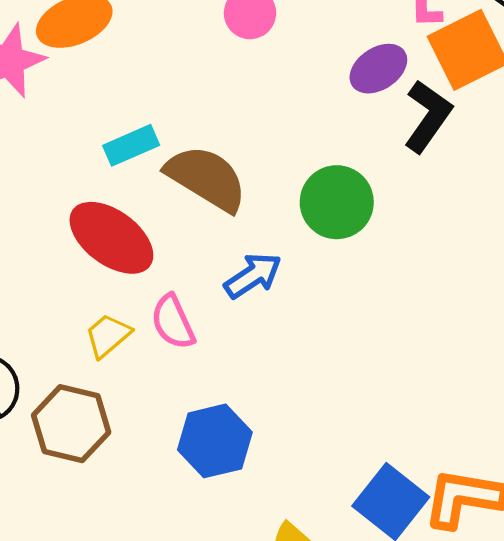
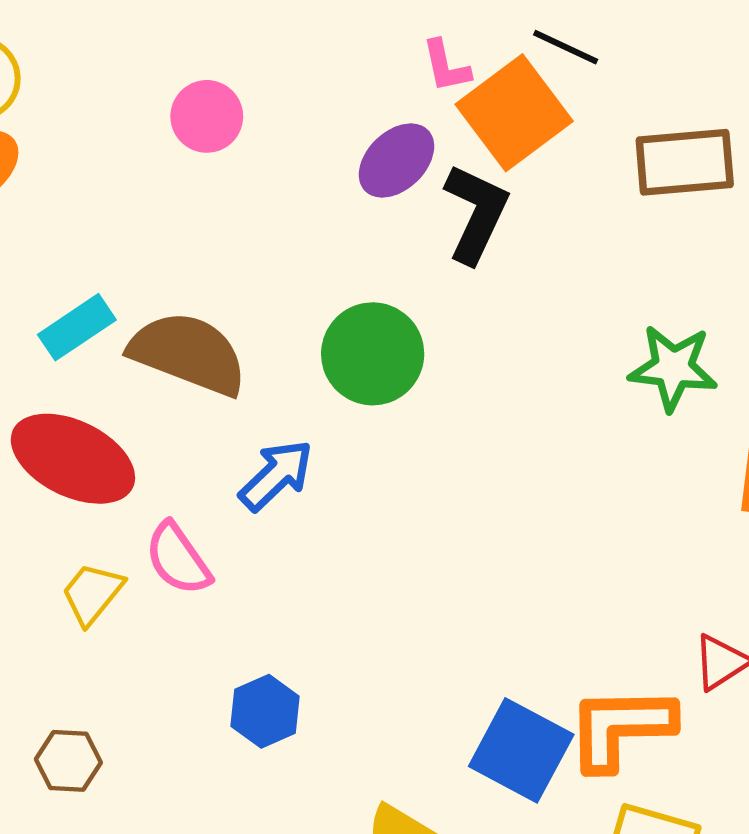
brown hexagon: (71, 424) -> (68, 761), moved, size x0.6
blue hexagon: (215, 441) -> (265, 711), size x0.7

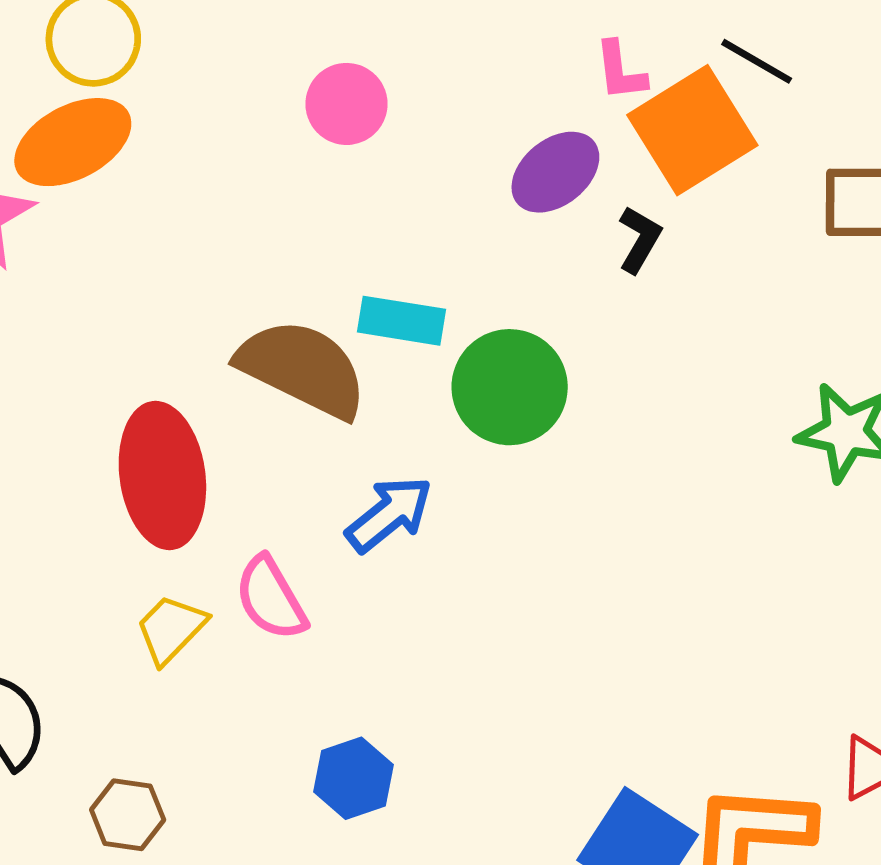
black L-shape: (476, 213) -> (640, 239), size x0.6
cyan rectangle: (77, 327) -> (402, 321), moved, turned 38
red ellipse: (73, 459) -> (162, 476), turned 51

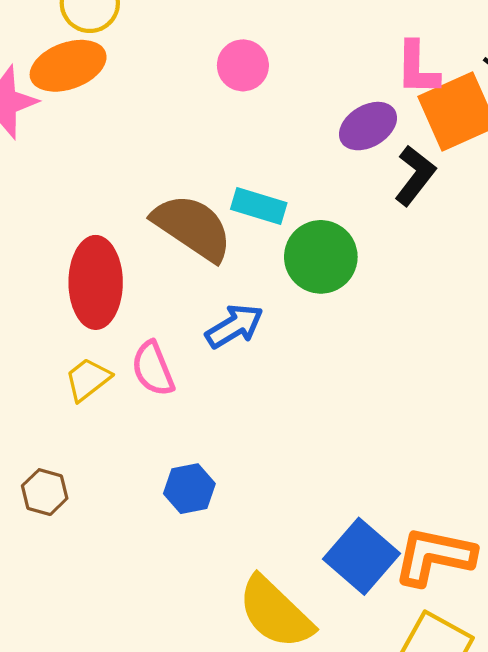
pink L-shape: (620, 71) -> (417, 68), size x1.4
black L-shape: (640, 239) -> (415, 175), size x1.4

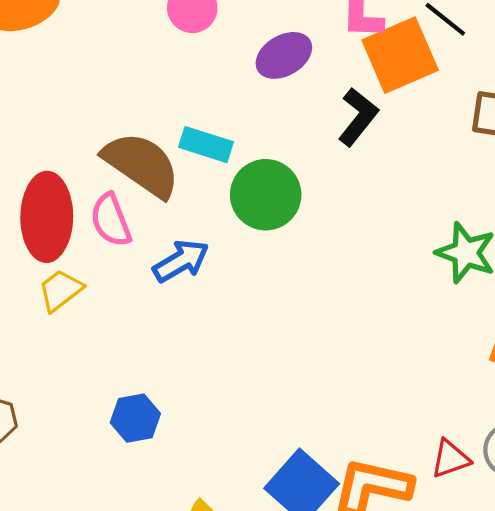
purple ellipse: (368, 126) -> (284, 55), moved
pink semicircle: (153, 369) -> (111, 220), moved
yellow trapezoid: (88, 379) -> (60, 290), moved

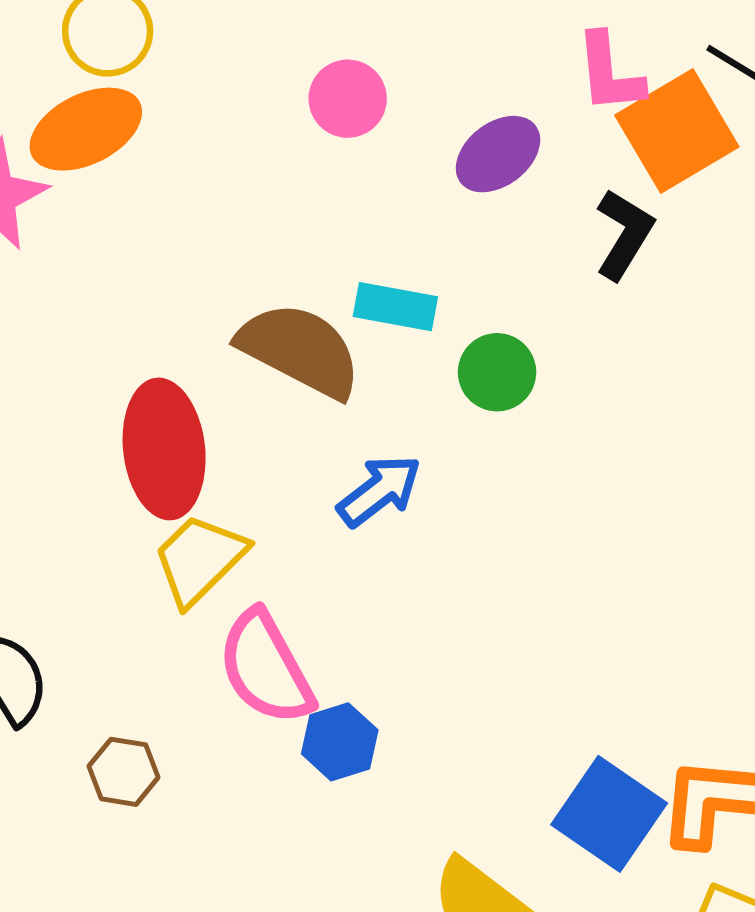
green circle: (266, 195) -> (497, 372), size x0.7
pink semicircle: (111, 220) -> (266, 668), moved, size x1.4
yellow trapezoid: (60, 290) -> (199, 559), size x1.4

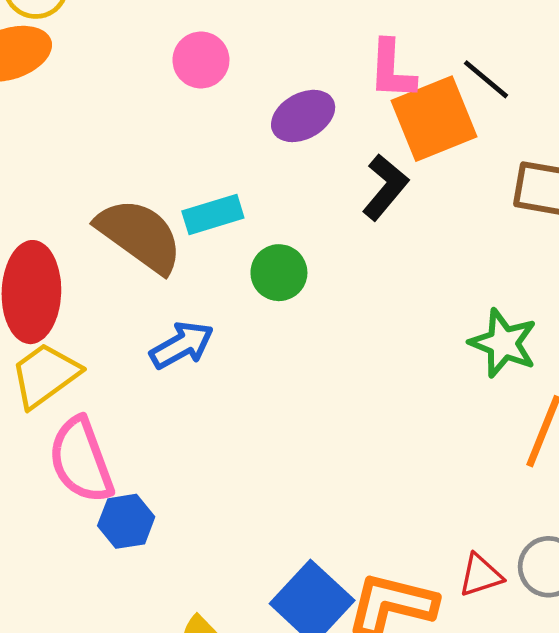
cyan rectangle: (395, 307) -> (213, 215), turned -36

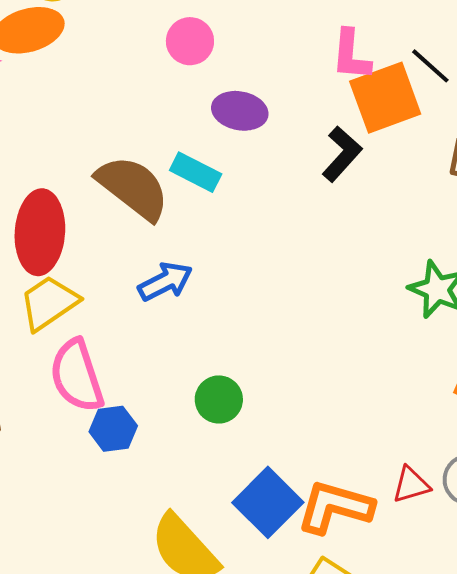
purple ellipse: (303, 116) -> (240, 111), moved, turned 38
cyan rectangle: (213, 215) -> (196, 172), turned 42
green circle: (279, 273) -> (219, 399), moved

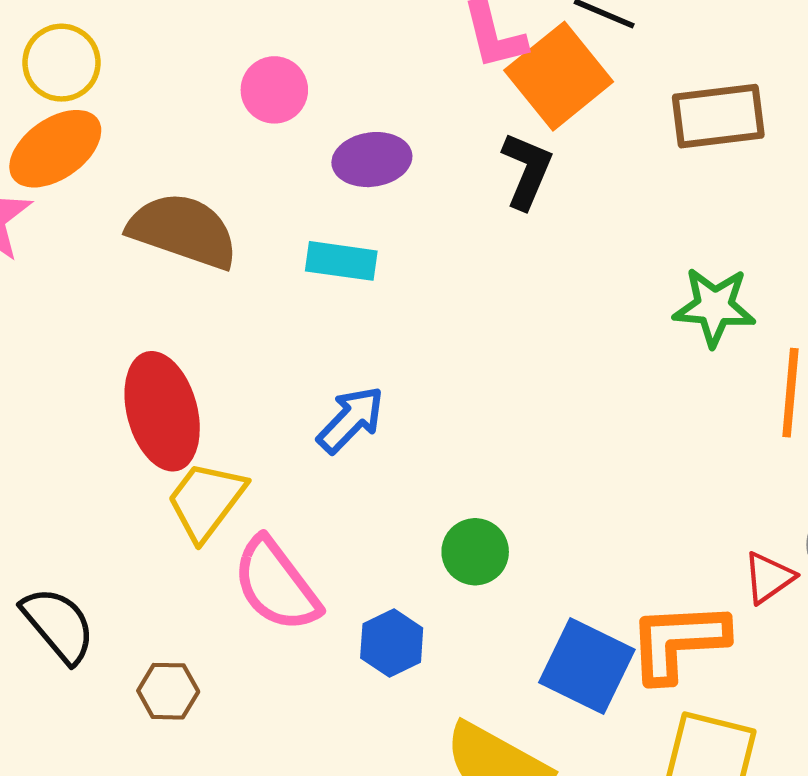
brown semicircle: (133, 188) -> (183, 231), moved
blue hexagon: (113, 429) -> (392, 643), moved

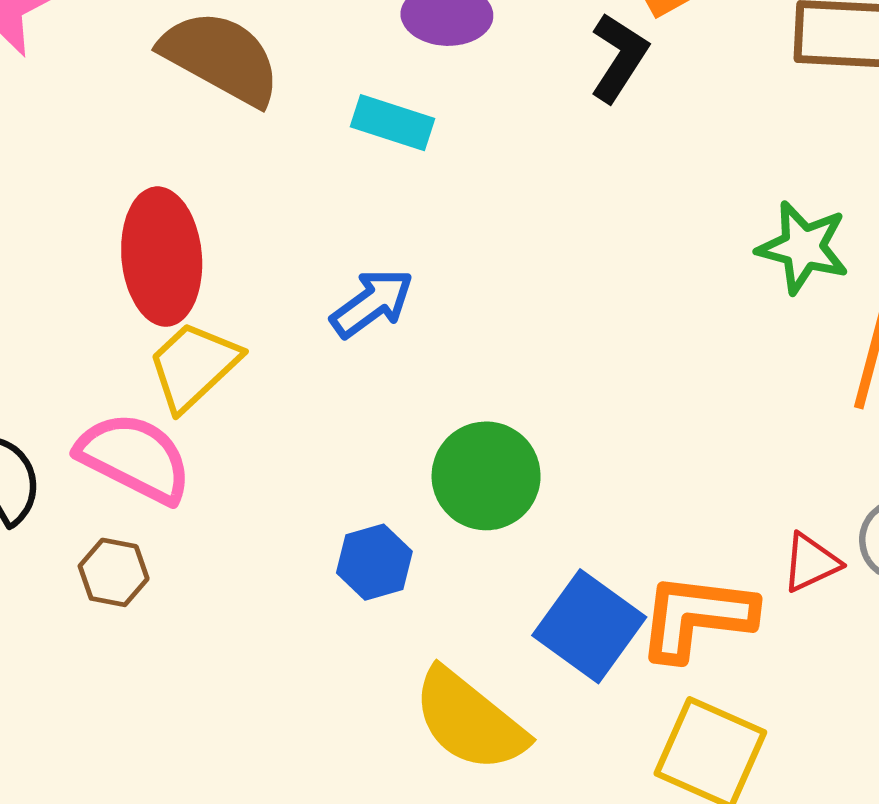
green circle: (475, 552) -> (486, 476), size x1.4
pink semicircle: (276, 585) -> (135, 458), moved, turned 144

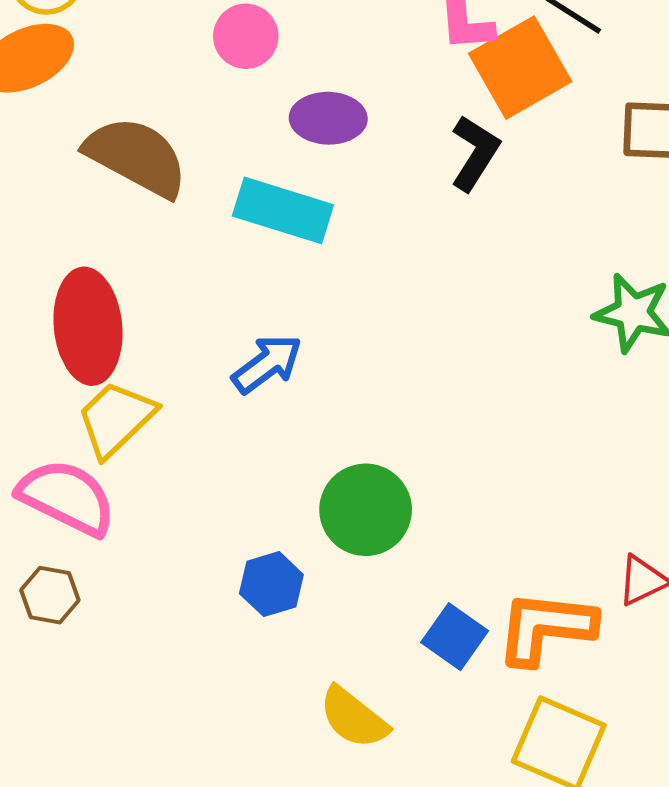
cyan rectangle: (392, 123) -> (283, 210), size x1.4
blue square: (589, 626) -> (455, 637), size x0.7
yellow semicircle: (469, 720) -> (354, 718), size x0.7

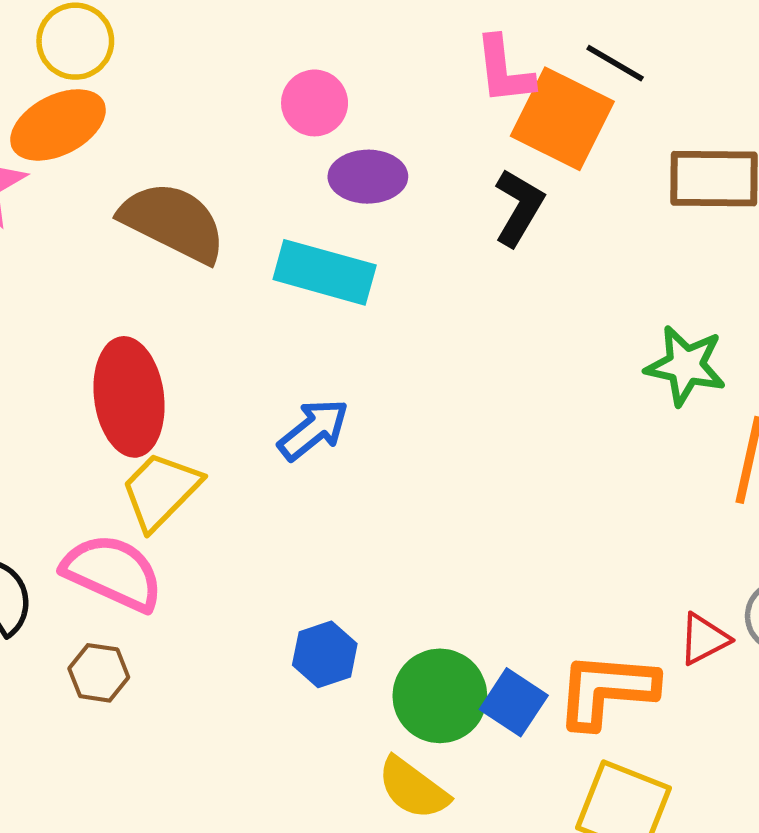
pink circle: (246, 36) -> (315, 103), moved
orange square: (520, 68) -> (562, 119), turned -32
green circle: (366, 510) -> (440, 696), moved

